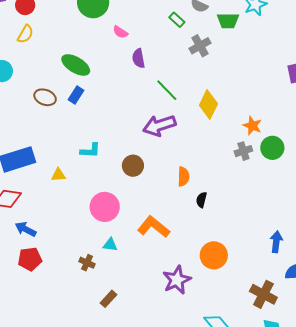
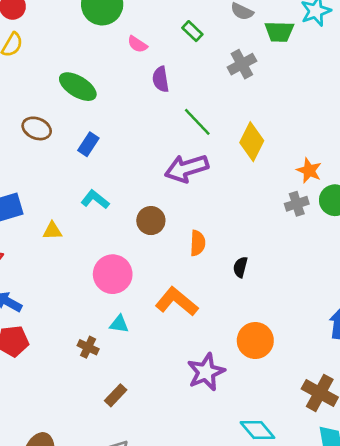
green rectangle: (177, 20) -> (192, 31), moved
blue rectangle: (76, 95) -> (88, 144), moved
cyan L-shape: (90, 150) -> (95, 199), turned -145
orange semicircle: (183, 177) -> (198, 243), moved

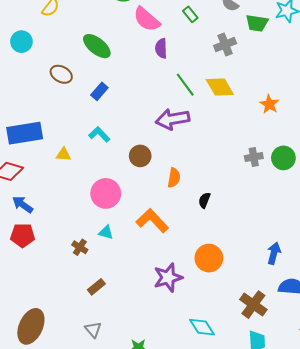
pink semicircle: (137, 44) -> (147, 19), size x1.8
yellow diamond: (252, 142) -> (220, 87), moved, turned -64
orange star: (309, 171) -> (269, 104), moved

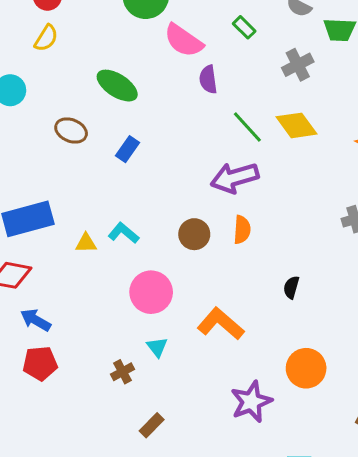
cyan L-shape: (99, 134) -> (123, 233), moved
orange semicircle: (174, 178) -> (242, 230), moved
cyan triangle: (106, 232) -> (157, 347), turned 42
brown cross: (80, 247) -> (122, 372), turned 35

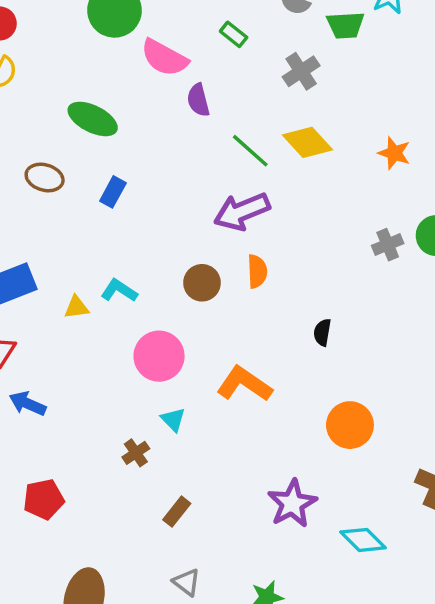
red pentagon: (40, 363) -> (44, 499), moved
purple star: (251, 402) -> (292, 504), moved

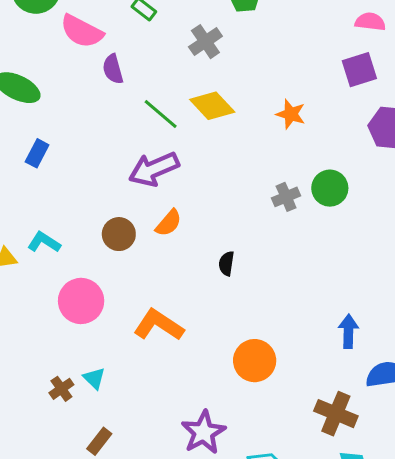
orange semicircle: (257, 271) -> (169, 223), turned 44
black semicircle: (322, 332) -> (226, 264), moved
cyan triangle: (173, 420) -> (94, 378), moved

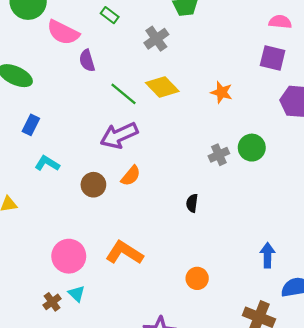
purple square: (359, 70) -> (273, 58), turned 32
cyan L-shape: (44, 242) -> (47, 163), moved
black semicircle: (226, 264) -> (192, 203), moved
pink circle: (81, 301) -> (69, 256), moved
orange circle: (255, 361) -> (197, 278), size x0.7

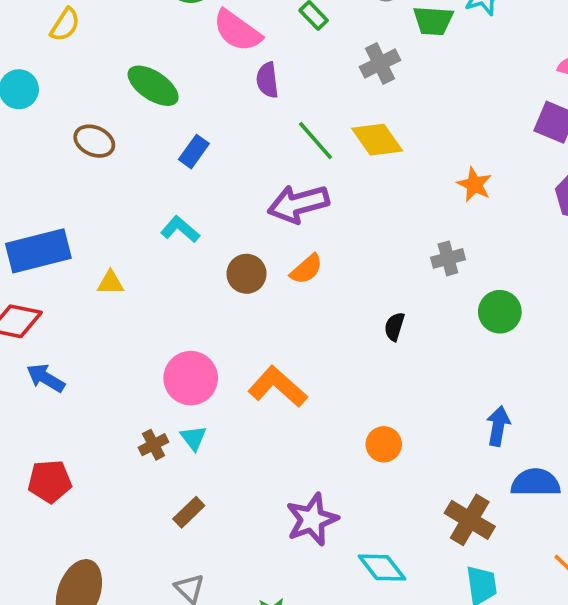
orange star: (221, 92) -> (474, 184), moved
blue rectangle: (31, 125) -> (194, 152), moved
green circle: (252, 148) -> (500, 312), moved

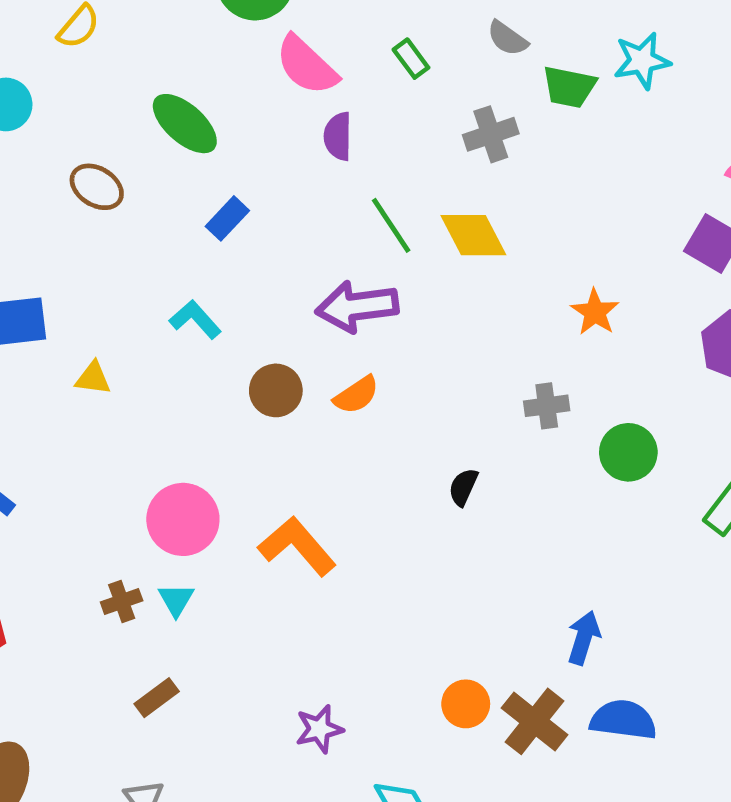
green circle: (500, 312) -> (628, 452), moved
orange circle: (384, 444) -> (466, 704), moved
purple star: (312, 519) -> (319, 729), size x0.7
brown cross: (470, 520) -> (534, 721), moved

